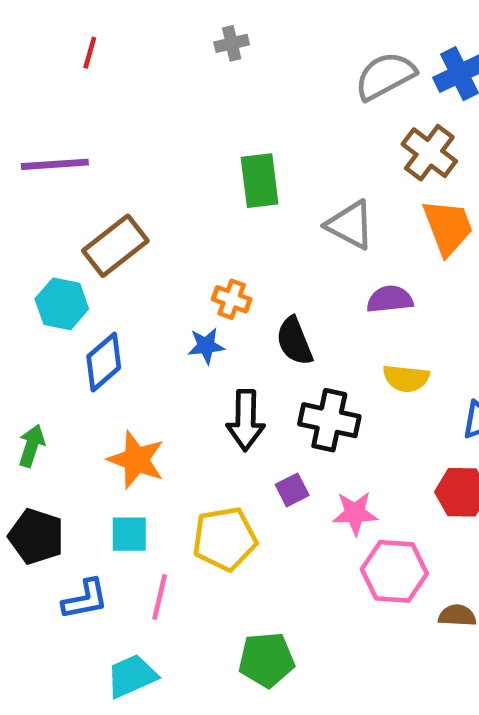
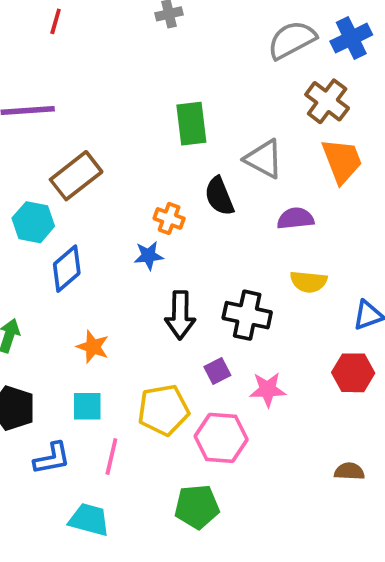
black semicircle: (294, 341) -> (219, 196), moved
orange star: (136, 460) -> (93, 347), size x0.7
pink hexagon: (394, 571) -> (221, 438), moved
cyan trapezoid: (132, 676) -> (89, 520), turned 39

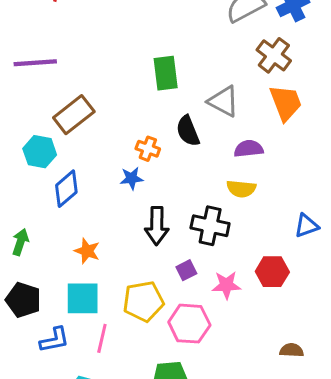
yellow semicircle: (309, 282) -> (241, 189), moved
red hexagon: (353, 373) -> (272, 272), moved
cyan square: (87, 406) -> (83, 298), size x1.4

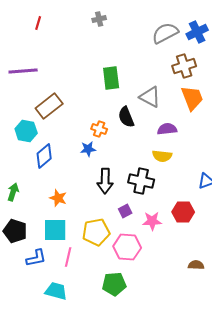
brown cross: (274, 55) -> (184, 66), turned 35

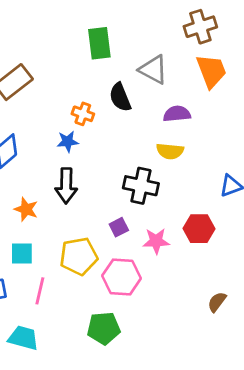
black arrow: (105, 181) -> (66, 186), moved
cyan square: (55, 230) -> (22, 253), size x0.7
brown semicircle: (196, 265) -> (217, 302), turned -56

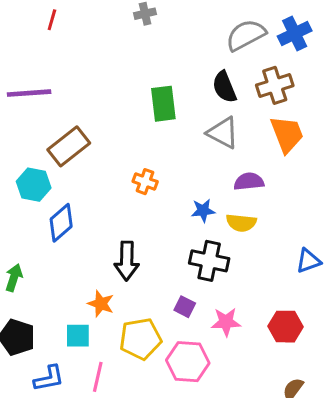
black semicircle: (120, 97) -> (224, 87), moved
blue star: (68, 141) -> (203, 211), moved
orange star: (26, 209) -> (101, 304), moved
purple square: (119, 227) -> (185, 307), turned -36
red hexagon: (199, 229) -> (285, 327), moved

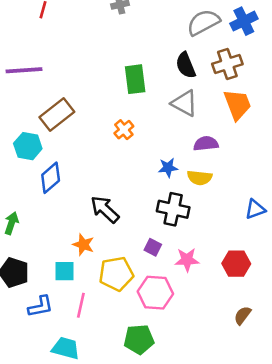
orange cross: (145, 182) -> (124, 130), moved, turned 30
black arrow: (127, 261) -> (105, 209), turned 132

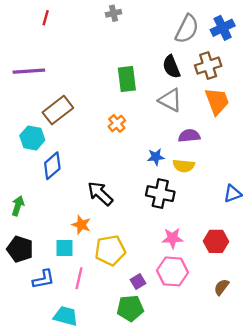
gray semicircle: (203, 22) -> (187, 29), turned 144
purple square: (153, 247) -> (138, 281), moved, turned 32
pink hexagon: (155, 293) -> (173, 271), moved

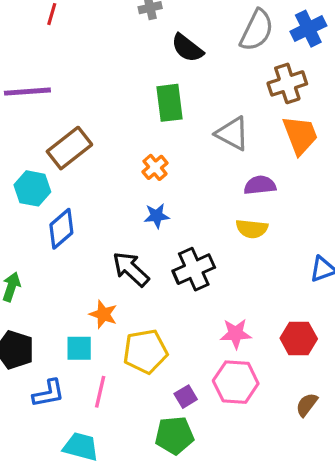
black semicircle: (171, 67) -> (187, 48), moved, turned -30
blue star: (156, 157) -> (157, 216), moved
black cross: (160, 194) -> (194, 269), moved, turned -36

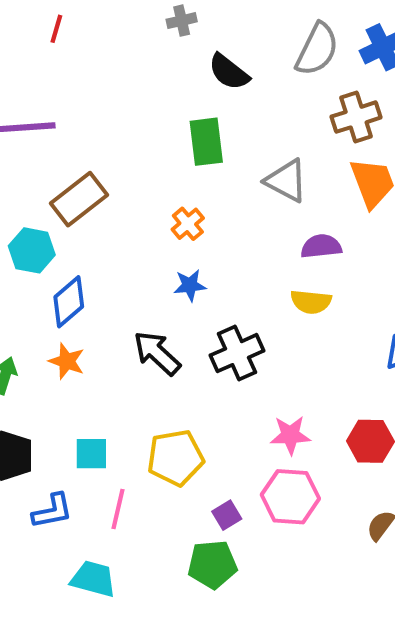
orange star: (103, 314) -> (67, 361), moved

